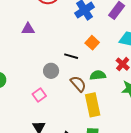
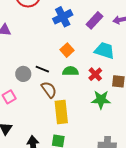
black line: (71, 56) -> (42, 69), moved
green semicircle: (98, 75) -> (70, 71), moved

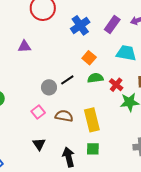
black line: (42, 69) -> (67, 80), turned -48
red cross: (95, 74) -> (116, 85), moved
brown semicircle: (49, 90) -> (64, 116), moved, turned -36

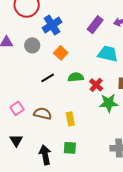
blue cross: (80, 25) -> (52, 25), moved
orange square: (89, 58) -> (61, 53), moved
gray circle: (49, 87) -> (32, 45), moved
yellow rectangle: (92, 120) -> (70, 119), size x0.6

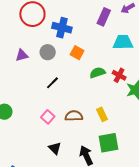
blue cross: (52, 25) -> (62, 28), turned -30
black line: (48, 78) -> (52, 83), moved
green square: (70, 148) -> (109, 143), size x1.5

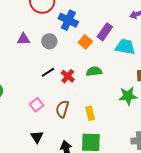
purple rectangle: (104, 17) -> (105, 32), moved
orange square: (77, 53) -> (85, 42), moved
red cross: (119, 75) -> (68, 76), moved
brown semicircle: (74, 116) -> (62, 109), turned -84

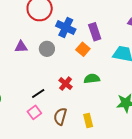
purple rectangle: (105, 32) -> (95, 32), moved, turned -54
black line: (48, 72) -> (38, 94), moved

